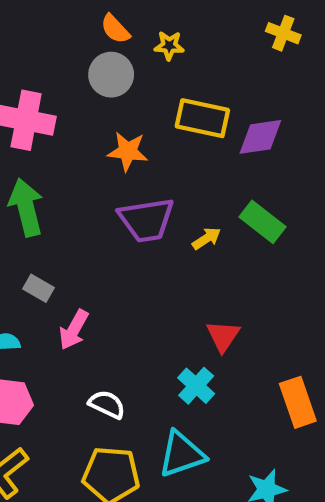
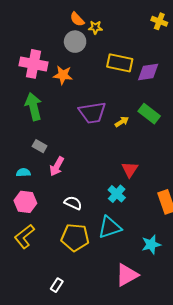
yellow star: (169, 46) -> (95, 27), moved
orange star: (128, 151) -> (63, 75), moved

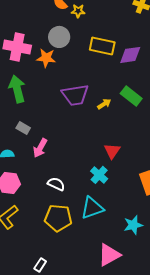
gray circle: (75, 42) -> (59, 37), moved

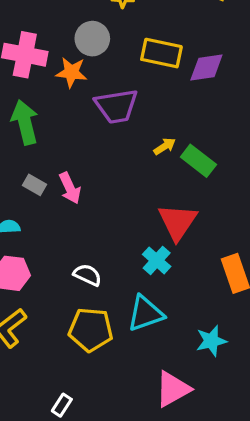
purple trapezoid: (75, 95) -> (116, 106), moved
green rectangle: (131, 96) -> (198, 161), moved
pink arrow: (40, 148) -> (70, 188), moved, turned -54
red triangle: (112, 151) -> (178, 222), size x1.5

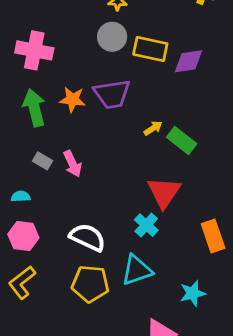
gray circle: (92, 39) -> (112, 37), moved
orange star: (71, 72) -> (73, 100), moved
white semicircle: (88, 275) -> (88, 237), size x1.5

